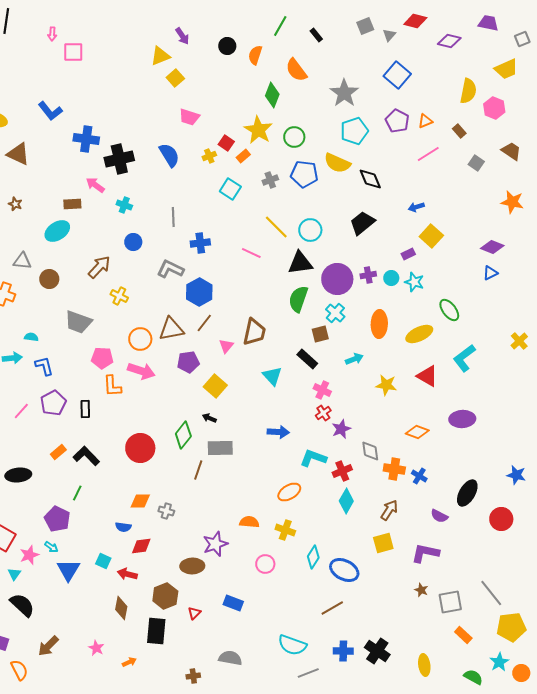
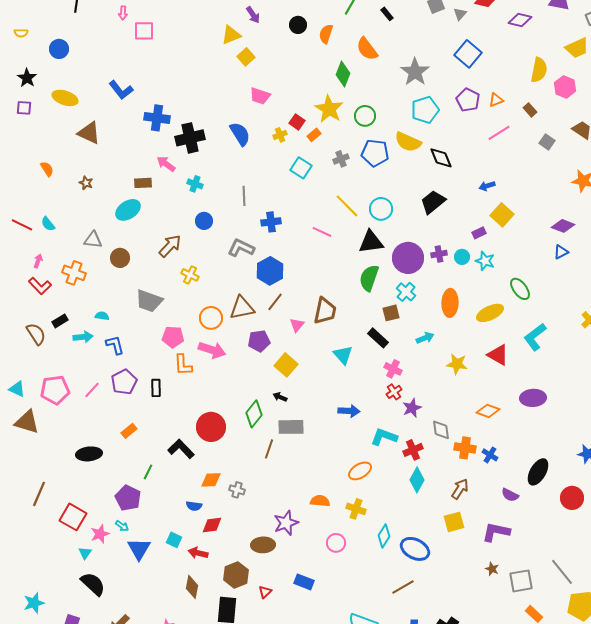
black L-shape: (86, 456) -> (181, 449), moved

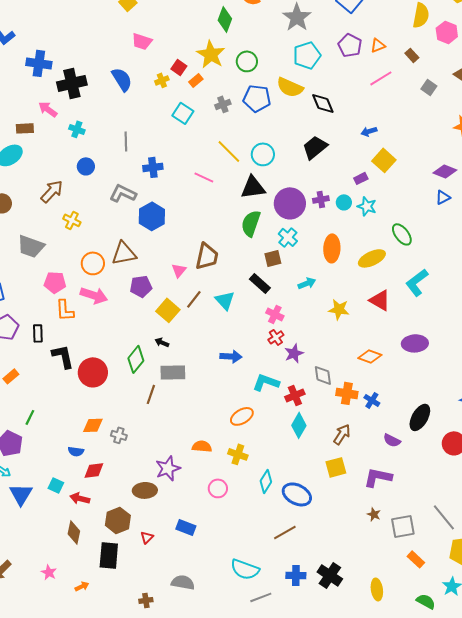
brown line: (275, 302) -> (194, 299), moved
black L-shape: (181, 449) -> (63, 356), moved, turned 32

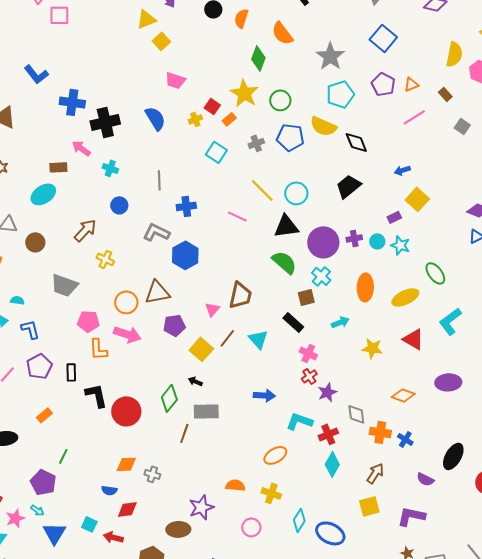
green semicircle: (251, 223) -> (284, 262), turned 112

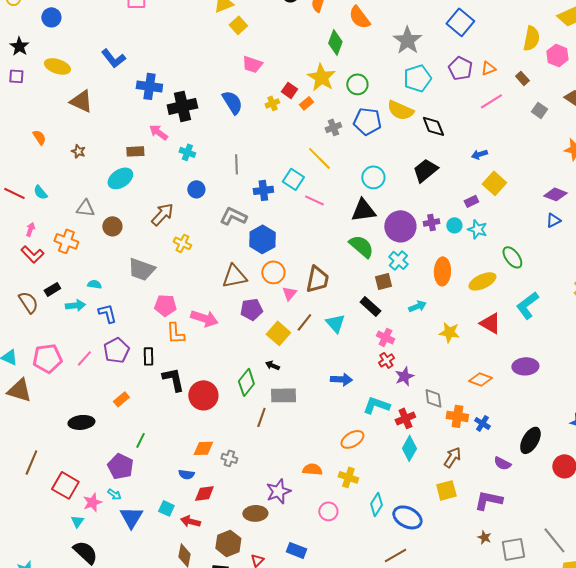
cyan square: (216, 152) -> (293, 179), moved
yellow line: (262, 190) -> (319, 158), moved
orange circle: (126, 302) -> (273, 272), moved

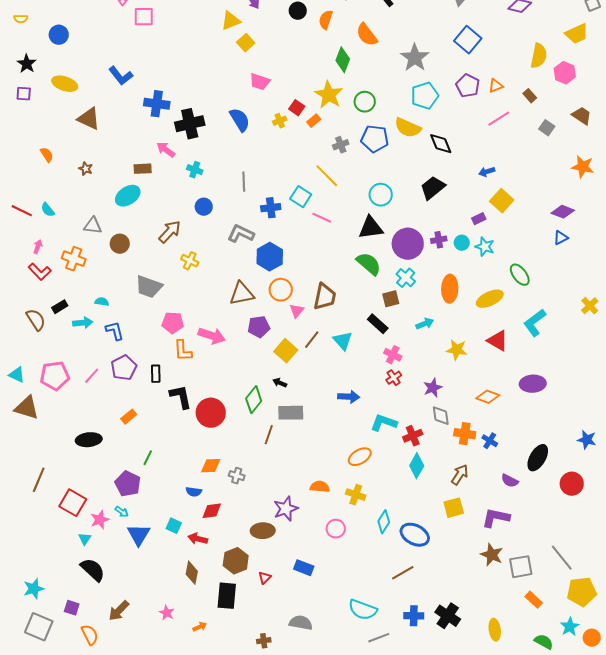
purple star: (404, 376) -> (433, 388), moved
brown star: (484, 537) -> (492, 555), size x1.6

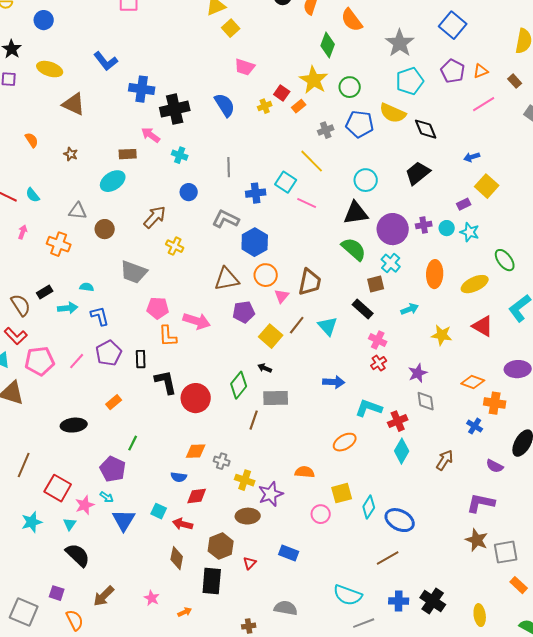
red L-shape: (40, 272) -> (16, 336), moved
orange cross: (465, 434) -> (495, 403), moved
yellow cross: (356, 495) -> (245, 480), moved
yellow square: (454, 508) -> (342, 493), moved
cyan star: (34, 589) -> (32, 522), moved

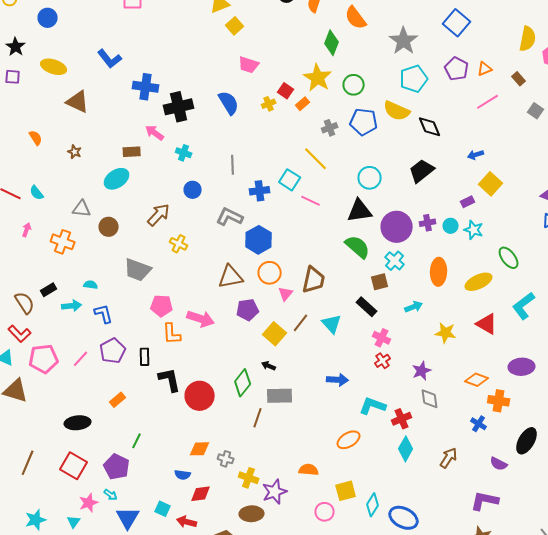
red square: (58, 488) -> (74, 466), moved

